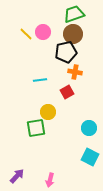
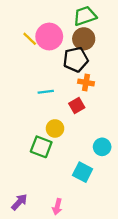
pink circle: (43, 32) -> (49, 37), size x1.5
green square: (36, 128) -> (41, 147), turned 30
cyan square: (90, 157) -> (83, 172), moved

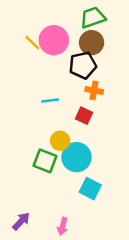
red square: (77, 105) -> (84, 116), turned -35
cyan circle: (102, 147) -> (76, 157), moved, size x1.5

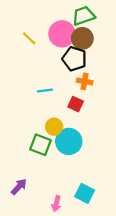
pink circle: (54, 40) -> (62, 34), moved
black pentagon: (83, 65) -> (74, 59), turned 30
cyan square: (90, 189) -> (85, 193), moved
purple arrow: (21, 221) -> (19, 187), moved

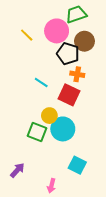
brown circle: (82, 38) -> (84, 41), moved
cyan line: (45, 90) -> (41, 83), turned 40
red square: (76, 104) -> (69, 95), size x1.5
cyan square: (85, 193) -> (77, 165), moved

